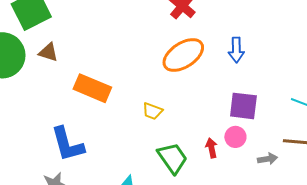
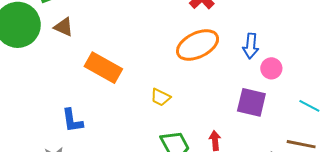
pink circle: (235, 137) -> (271, 68), moved
blue L-shape: (67, 144) -> (72, 121), size x0.7

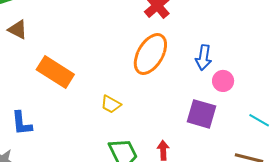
orange ellipse: (198, 45) -> (150, 54), turned -36

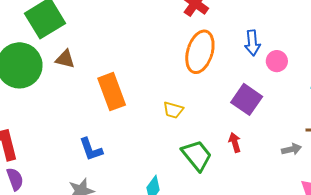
orange rectangle: (55, 72) -> (112, 92), turned 51
purple square: (201, 114) -> (247, 99), moved, turned 32

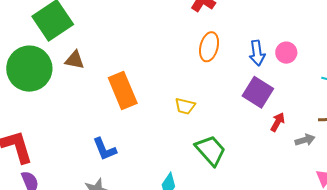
blue arrow: (252, 43) -> (257, 53), moved
orange ellipse: (200, 52) -> (209, 47), size x0.7
red arrow: (235, 142) -> (278, 122), moved, turned 48

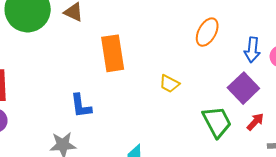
green trapezoid: (210, 150) -> (217, 122), moved

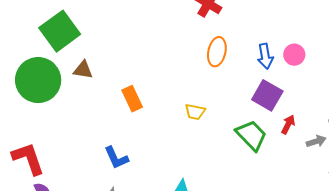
orange rectangle: (113, 53) -> (132, 99), size x0.7

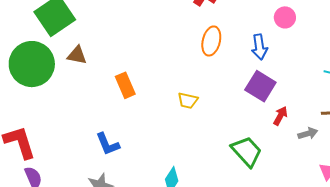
pink circle: (294, 55) -> (285, 17), moved
green trapezoid: (251, 135) -> (247, 151), moved

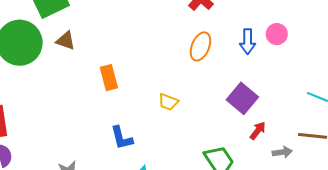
blue arrow: (259, 47) -> (248, 41), moved
blue L-shape: (108, 144) -> (122, 138), moved

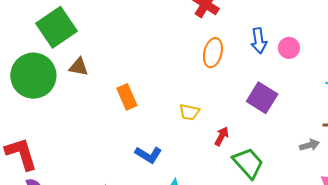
pink circle: (277, 34) -> (289, 48), moved
red arrow: (258, 131) -> (222, 136), moved
blue L-shape: (122, 138) -> (148, 155), turned -36

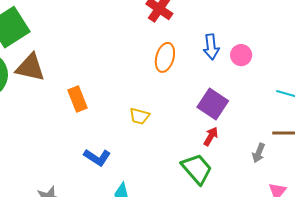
brown triangle: (79, 67) -> (30, 67), size x1.5
red arrow: (222, 136) -> (211, 136), moved
gray arrow: (309, 145) -> (259, 153), turned 126

